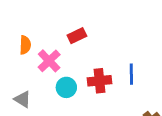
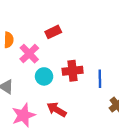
blue line: (131, 74) -> (100, 79), moved

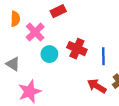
red cross: (73, 71) -> (77, 49), turned 30
red arrow: (57, 110) -> (97, 86), moved

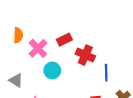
red rectangle: (58, 11) -> (64, 40), moved
red cross: (77, 49) -> (85, 55), moved

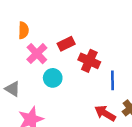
orange semicircle: (18, 35) -> (23, 30), moved

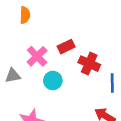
orange semicircle: (23, 30) -> (25, 15), moved
gray triangle: (13, 89) -> (13, 76), moved, turned -42

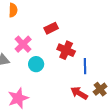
red rectangle: (66, 47) -> (51, 28), moved

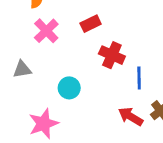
pink cross: (23, 44) -> (46, 31), moved
cyan circle: (36, 64) -> (69, 88), moved

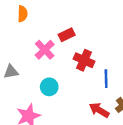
pink cross: (46, 31) -> (45, 50), moved

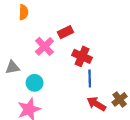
blue line: (106, 79) -> (90, 78), moved
cyan circle: (49, 87) -> (35, 83), moved

